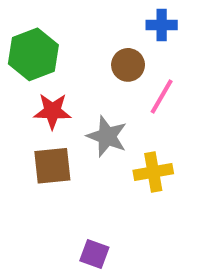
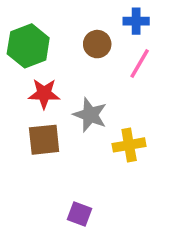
brown circle: (128, 65) -> (97, 44), moved
pink line: (162, 96) -> (140, 64), moved

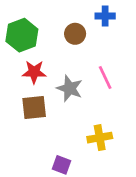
pink line: (140, 64) -> (105, 77), moved, turned -55
yellow cross: (129, 145) -> (100, 138), moved

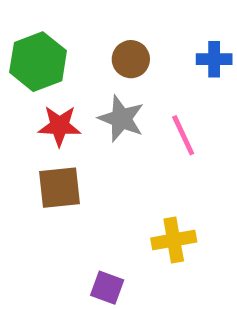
blue cross: (105, 16) -> (214, 59), moved
gray star: (70, 88) -> (121, 119), moved

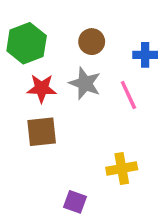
blue cross: (214, 59) -> (145, 55), moved

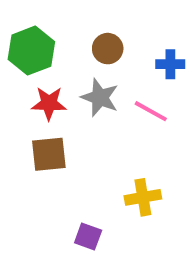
pink line: (128, 95) -> (151, 111), turned -36

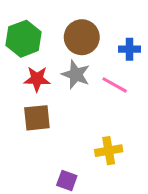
brown circle: (108, 49) -> (82, 37), size x1.5

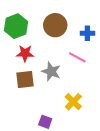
gray star: (76, 75) -> (51, 71), moved
yellow cross: (109, 151) -> (73, 102), turned -36

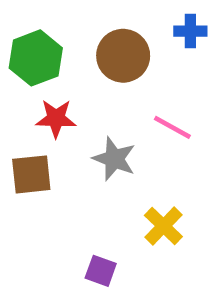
blue cross: (87, 33) -> (190, 31), moved
brown square: (25, 80) -> (31, 174), moved

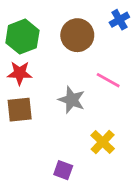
blue cross: (190, 31) -> (119, 20), turned -30
red star: (56, 118) -> (20, 73), moved

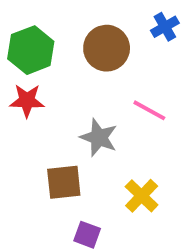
brown square: (20, 110) -> (64, 182), moved

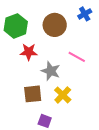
red star: (27, 101) -> (29, 52), moved
yellow cross: (142, 196) -> (63, 95), moved

